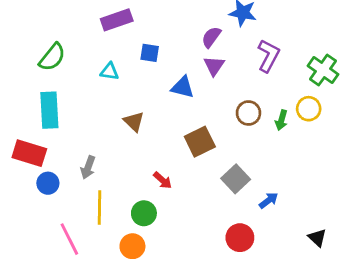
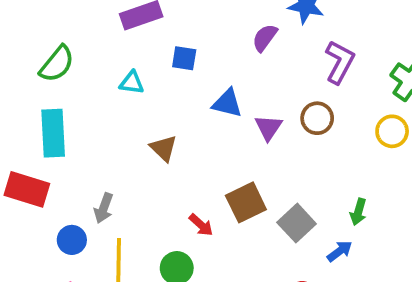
purple triangle: (214, 66) -> (268, 128), moved
brown circle: (248, 113) -> (317, 118), moved
green arrow: (281, 120) -> (358, 212), moved
brown square: (200, 142) -> (246, 202), moved
blue circle: (48, 183) -> (72, 240), moved

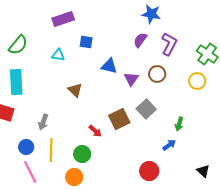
purple semicircle: (265, 38) -> (140, 40), moved
gray square: (297, 223) -> (146, 109), moved
blue circle: (72, 240) -> (26, 147), moved

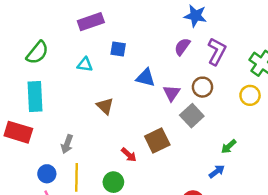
gray square: (146, 109) -> (192, 116), moved
green arrow: (179, 124) -> (229, 146), turned 32

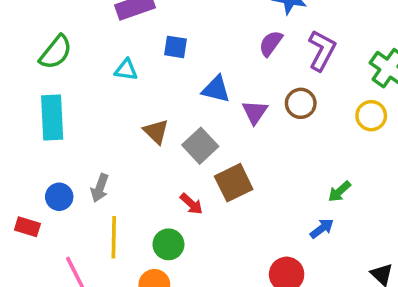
gray square: (192, 116) -> (200, 146), moved
red rectangle: (18, 132) -> (27, 227), moved, size x0.6
blue circle: (47, 174) -> (59, 197), moved

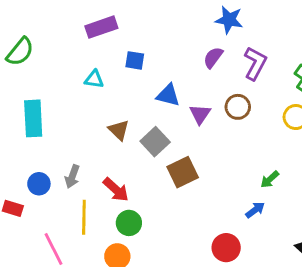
green semicircle: (56, 52) -> (20, 52), moved
red arrow: (191, 204) -> (116, 190), moved, size x1.4

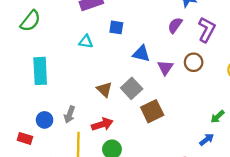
brown triangle: (119, 130) -> (104, 89), moved
red arrow: (116, 190) -> (102, 124), turned -60

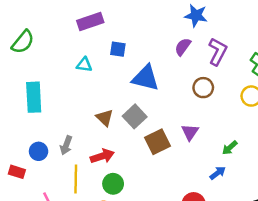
blue triangle: (141, 54) -> (146, 78), size x1.4
purple triangle: (165, 68) -> (190, 132), moved

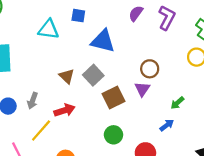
cyan triangle: (84, 65) -> (49, 29), size x1.5
brown circle: (203, 88) -> (150, 69), moved
yellow line: (76, 179) -> (41, 131), turned 40
green circle: (113, 184) -> (113, 135), moved

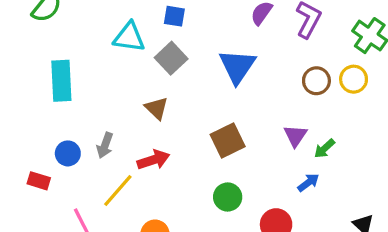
blue triangle: (103, 41) -> (237, 66), moved, turned 50
brown circle: (150, 69) -> (316, 81), moved
gray square: (93, 75) -> (171, 58), moved
purple triangle: (142, 89) -> (295, 136), moved

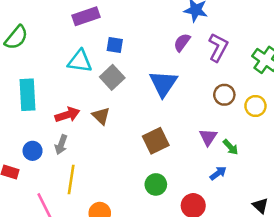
yellow circle: (354, 79) -> (255, 106), moved
green arrow: (324, 149) -> (231, 147), turned -91
red arrow: (153, 160) -> (67, 115), moved
yellow line: (118, 191) -> (71, 179), turned -32

